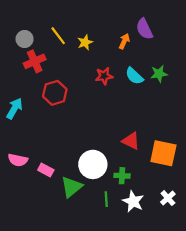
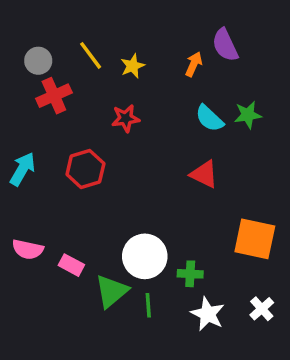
red star: (104, 76) -> (126, 118), moved
red hexagon: (55, 93) -> (85, 169), moved
red triangle: (131, 141) -> (204, 174), moved
green line: (106, 199) -> (148, 305), moved

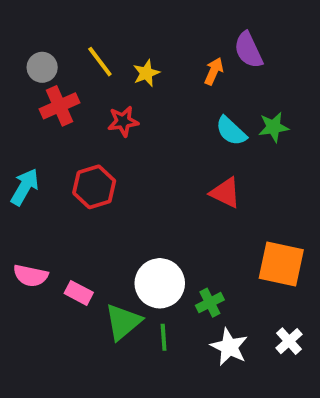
red star: (126, 118) -> (123, 121), moved
green cross: (190, 274) -> (210, 303), turned -30

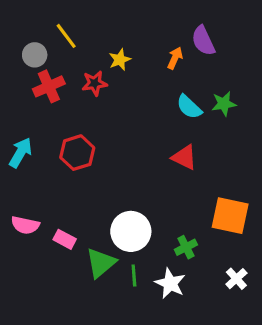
yellow line: (100, 62) -> (66, 36), moved
red star: (123, 121) -> (95, 83), moved
green cross: (210, 303) -> (186, 247), moved
white star: (229, 347) -> (170, 283), moved

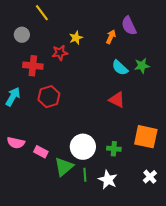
yellow line: (66, 36) -> (42, 13), moved
red cross: (49, 86) -> (33, 66), moved, turned 30
green cross: (186, 247) -> (114, 149), moved, turned 32

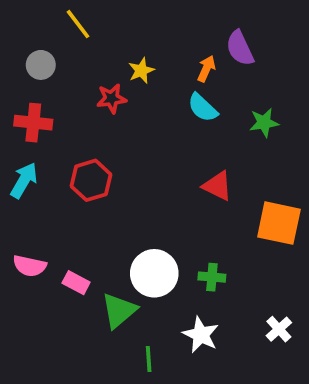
red cross: (33, 66) -> (33, 123), moved
cyan semicircle: (120, 68) -> (203, 108), moved
orange square: (146, 137) -> (279, 223), moved
green line: (85, 175) -> (149, 359), moved

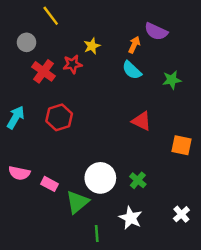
purple semicircle: (240, 48) -> (156, 31), turned -40
red cross: (33, 123) -> (43, 71), moved, turned 30
orange square: (279, 223) -> (181, 145), size x0.7
green cross: (212, 277) -> (138, 180), turned 35

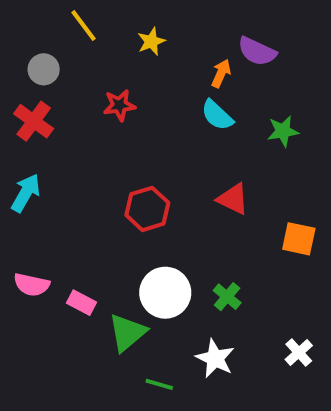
yellow star: (92, 46) -> (151, 41), moved
red cross: (43, 71) -> (34, 121), moved
red hexagon: (59, 117) -> (147, 209), moved
green line: (97, 234) -> (159, 384), turned -70

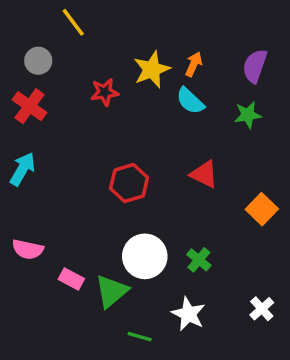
yellow star: (151, 41) -> (152, 69), moved, size x1.5
purple semicircle: (257, 51) -> (255, 66), moved, turned 84
orange square: (299, 239) -> (262, 209), turned 32
pink rectangle: (81, 303) -> (71, 279), moved

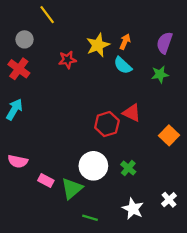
red hexagon: (129, 183) -> (107, 124), moved
white star: (188, 314) -> (133, 209), moved

